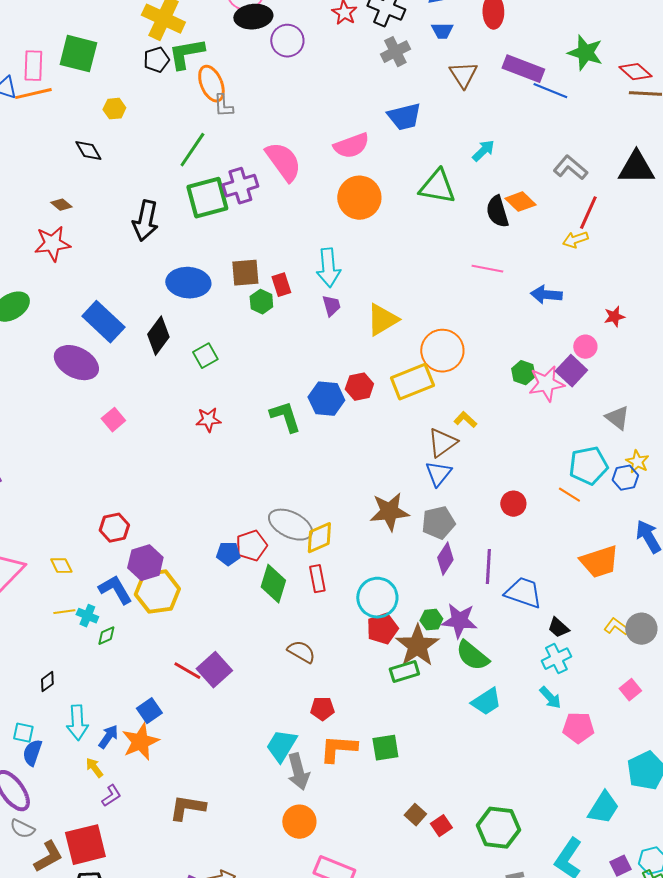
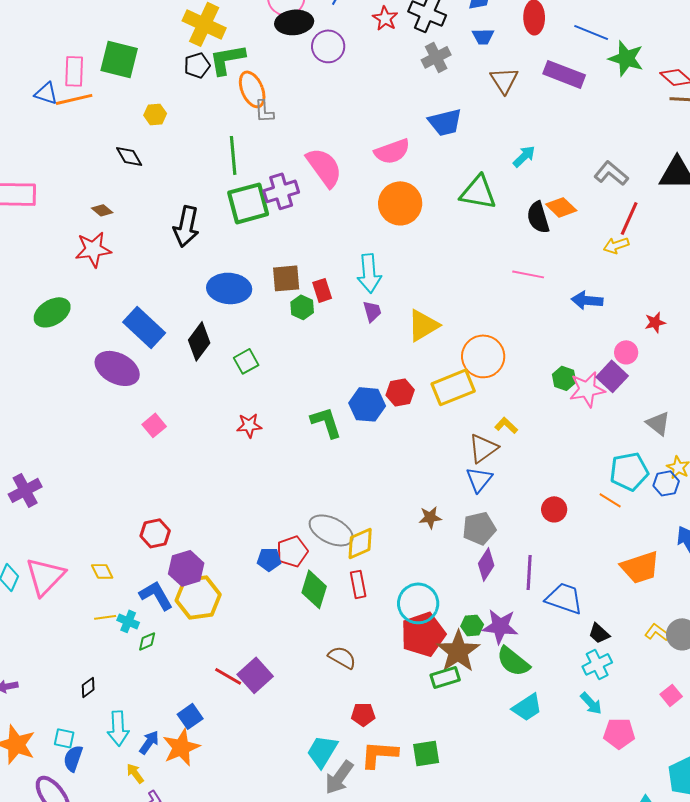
blue line: (550, 91) -> (591, 32), moved
green line: (192, 150) -> (233, 155), turned -39
brown star: (389, 512) -> (430, 517), size x0.6
red pentagon: (382, 629) -> (423, 634), size x1.4
gray arrow: (298, 772) -> (339, 777), turned 51

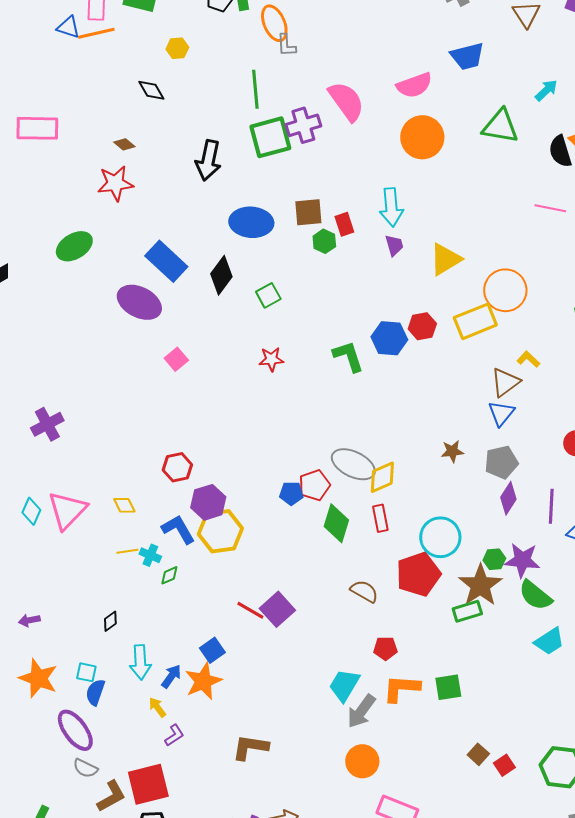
red pentagon: (423, 634) -> (418, 574), moved

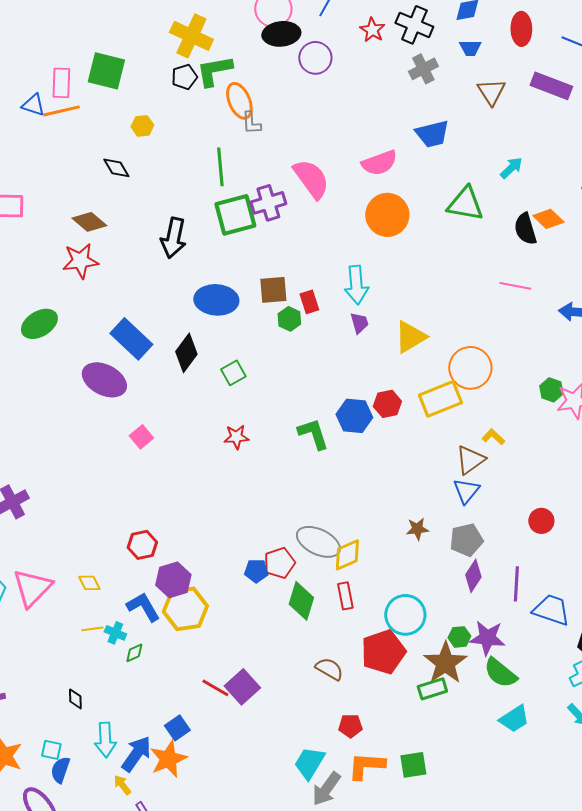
brown diamond: (124, 144) -> (89, 222), size x1.6
black diamond: (110, 621) -> (75, 699), turned -55
blue arrow: (171, 676) -> (136, 754), size x1.5

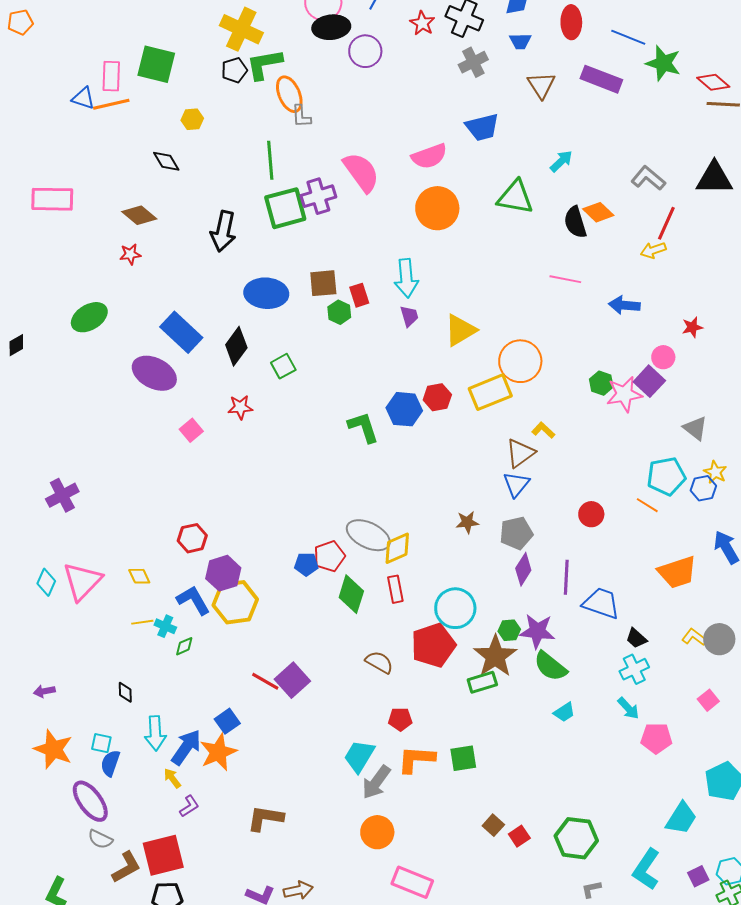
red star: (80, 261) -> (130, 254), size x0.6
red star: (236, 437) -> (240, 407), moved
cyan trapezoid: (514, 719) -> (564, 712), size x0.7

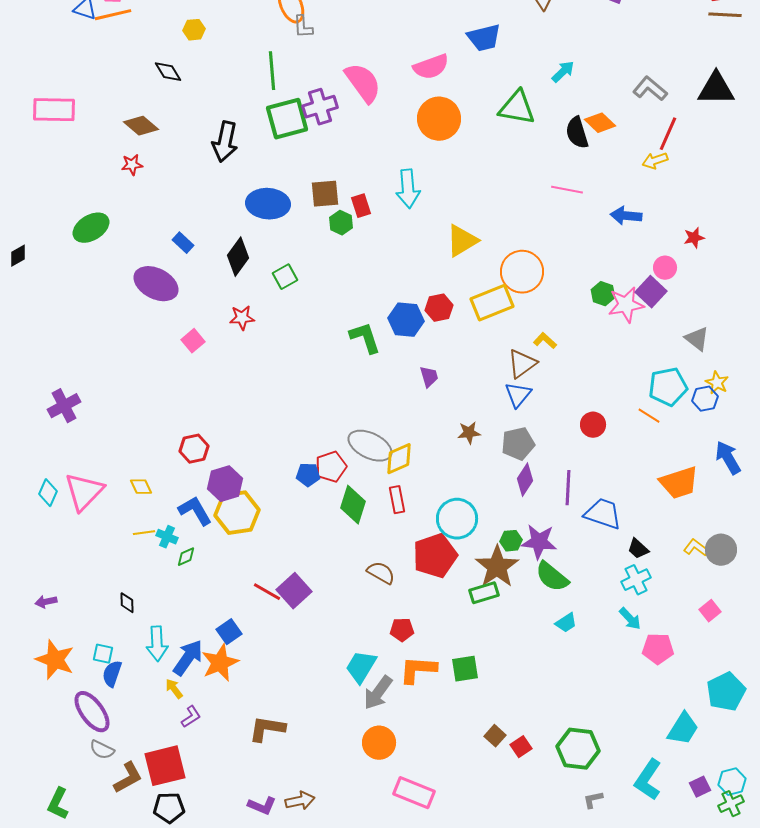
purple trapezoid: (409, 316) -> (429, 377), moved
blue rectangle: (181, 332) -> (183, 243), size x0.5

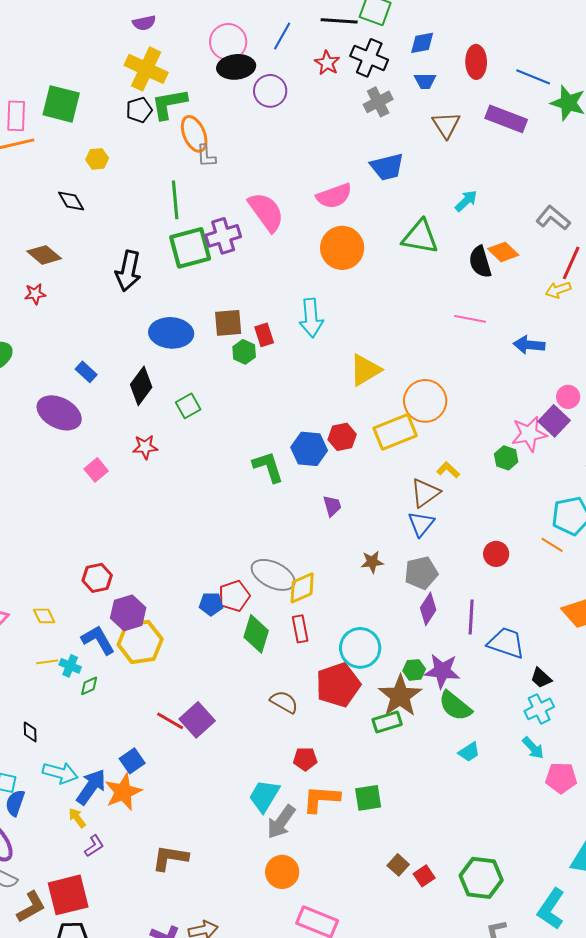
green hexagon: (603, 294) -> (506, 458), moved
cyan arrow: (157, 644) -> (60, 773), turned -72

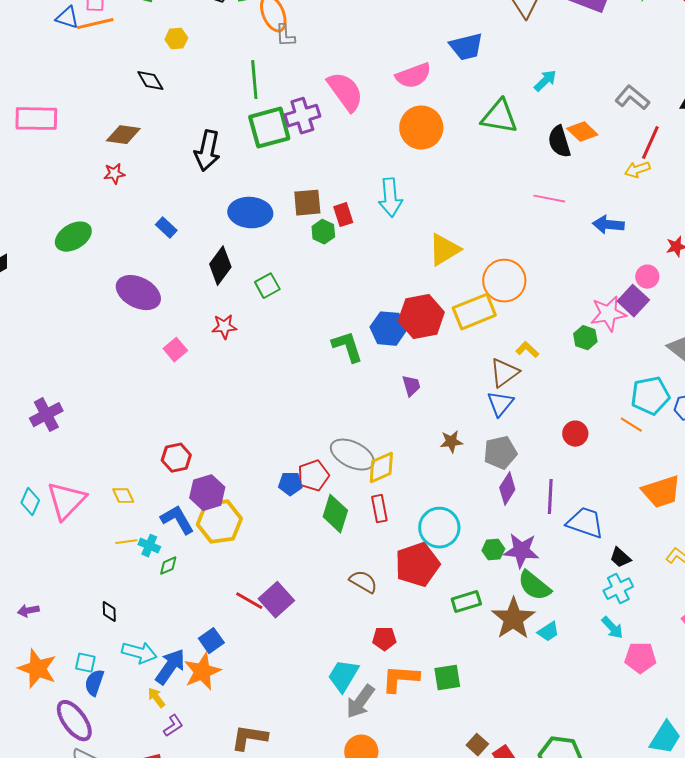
brown diamond: (44, 255) -> (123, 135), turned -32
blue rectangle: (86, 372) -> (166, 228), moved
red hexagon: (342, 437) -> (421, 317), size x1.6
brown star: (400, 696) -> (513, 619), moved

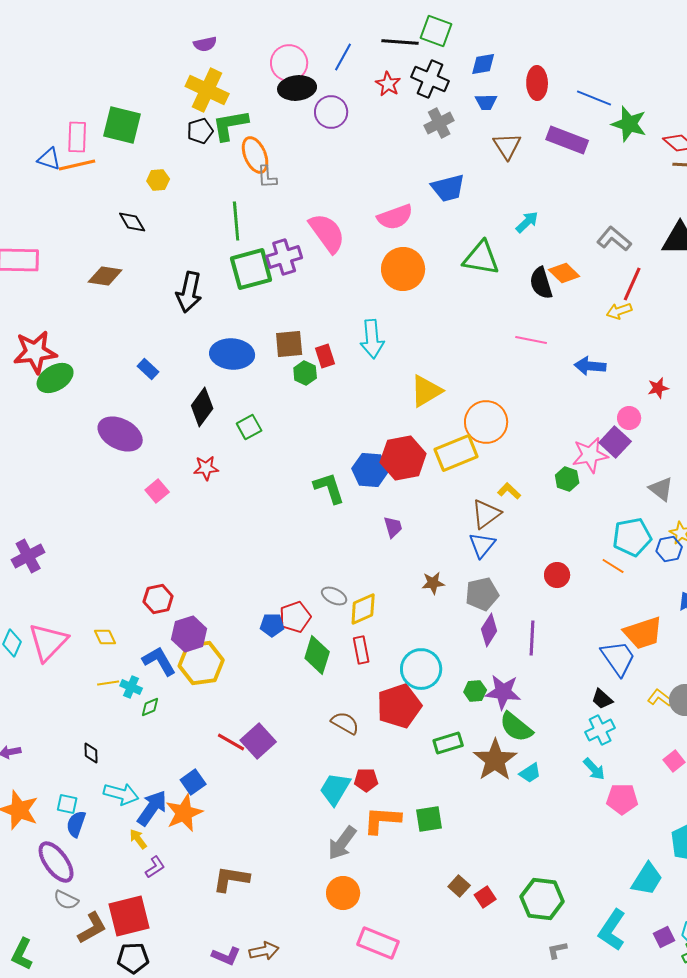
red star: (114, 174) -> (35, 352), moved, size x2.0
gray ellipse: (352, 455) -> (334, 596), size x0.6
blue trapezoid: (585, 523) -> (618, 658), moved, turned 36
cyan trapezoid: (343, 676) -> (335, 789), moved

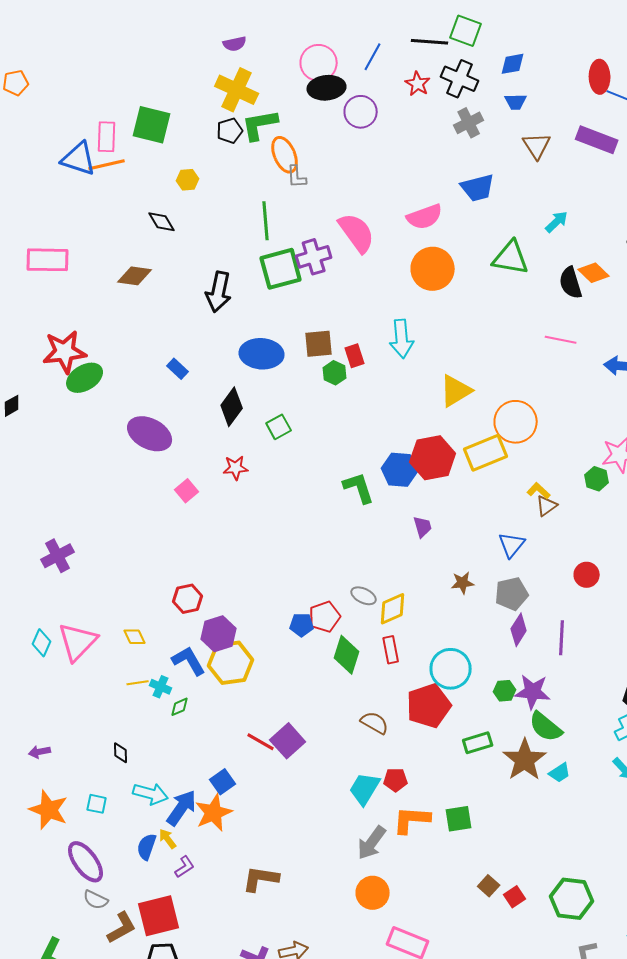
red ellipse: (537, 83) -> (600, 77), moved
blue triangle: (49, 159) -> (79, 159), size x1.5
brown triangle: (486, 514) -> (547, 506), moved, size x0.7
blue semicircle: (76, 824) -> (147, 847), moved

